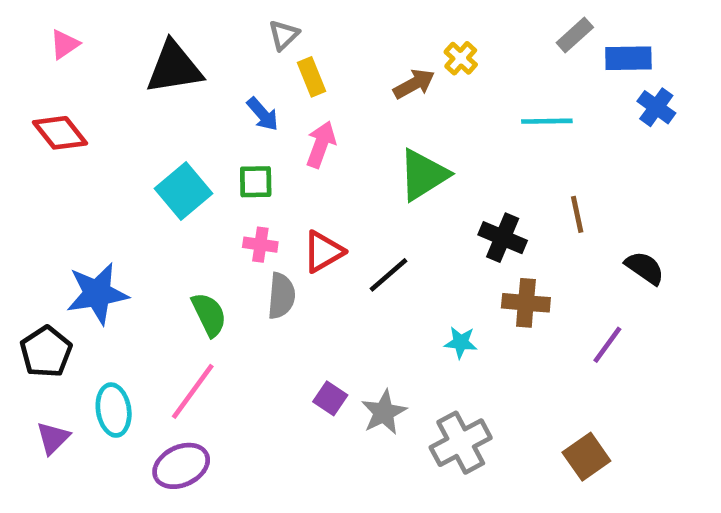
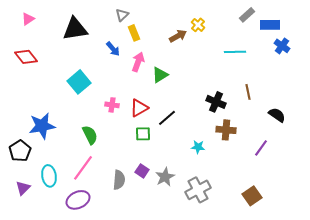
green triangle: (423, 175) -> (160, 75), moved, size x0.7
green square: (256, 182) -> (143, 134), moved
gray semicircle: (281, 296) -> (119, 180), moved

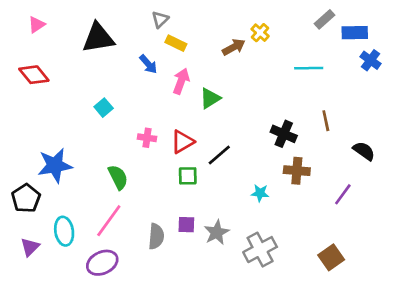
yellow rectangle: (134, 33) -> (176, 43), turned -42
cyan square: (79, 82) -> (104, 108), size x0.6
purple square: (142, 171) -> (186, 225), turned -32

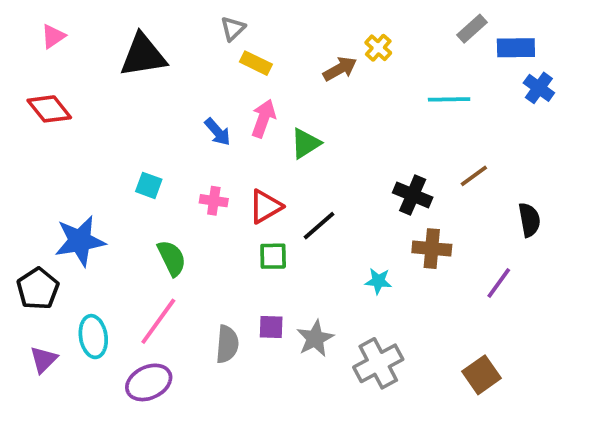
blue arrow: (148, 64) -> (218, 132), moved
cyan square: (104, 108) -> (149, 185), moved, turned -30
brown line: (326, 121) -> (474, 176), turned 66
black semicircle: (364, 151) -> (529, 220), turned 45

